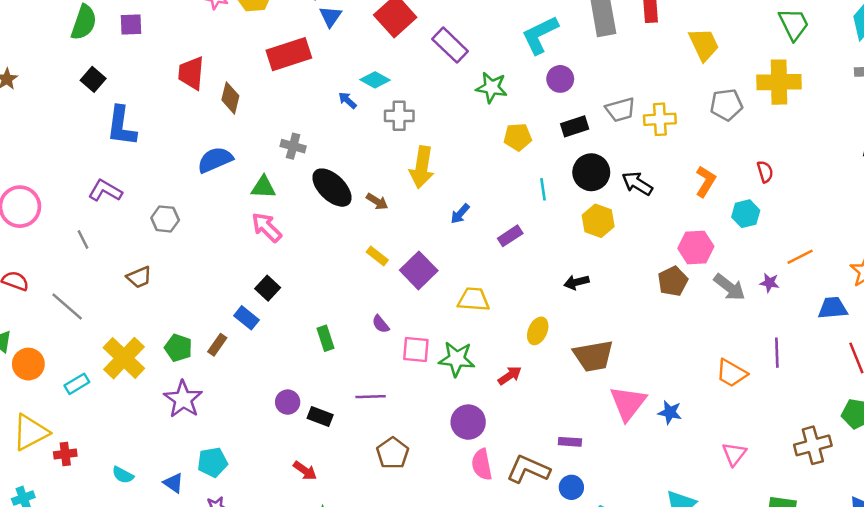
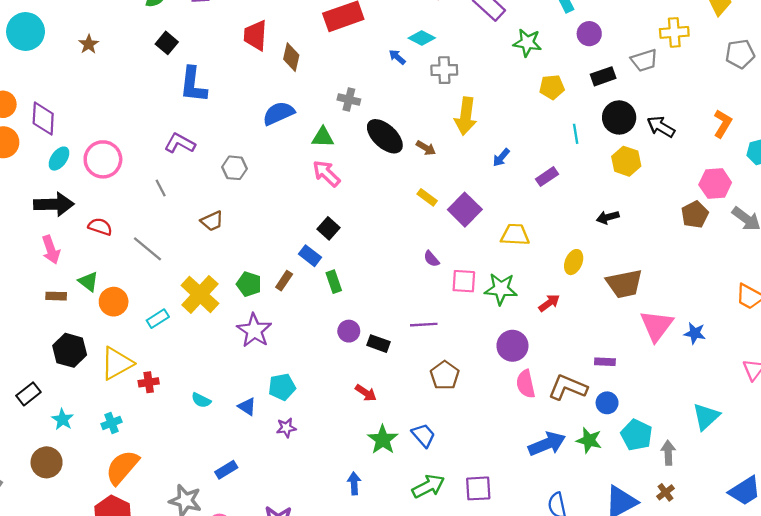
yellow cross: (660, 119) -> (674, 32), moved
green rectangle: (326, 338) -> (334, 282), moved

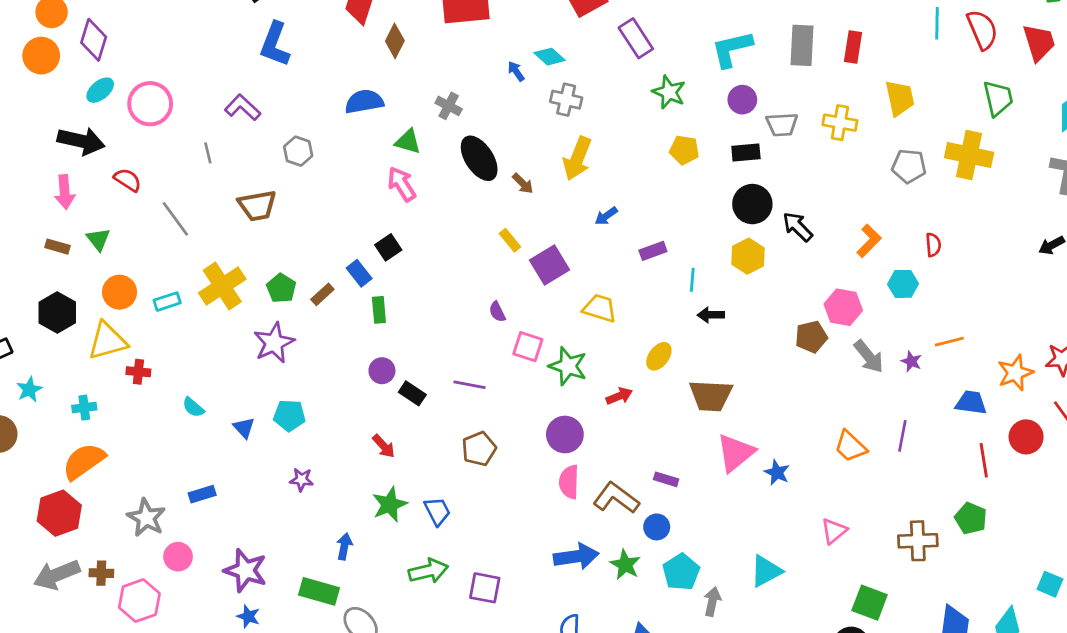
gray trapezoid: (644, 60) -> (782, 124), moved
cyan line: (576, 134) -> (692, 280), moved
brown trapezoid: (212, 221) -> (257, 206), size x1.4
orange circle: (114, 302) -> (120, 292), moved
purple star: (286, 428) -> (302, 480), moved

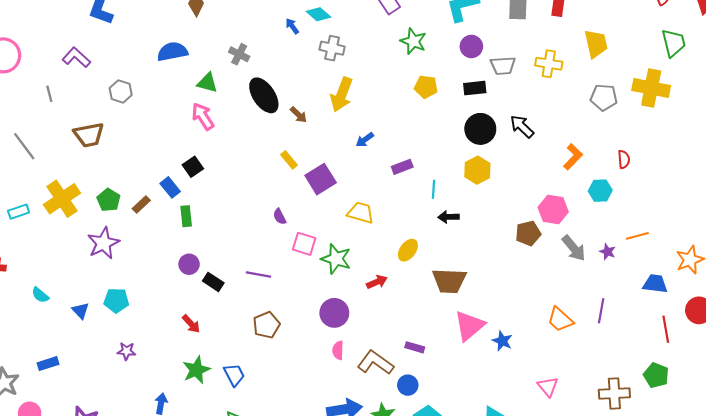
black arrow: (798, 227) -> (522, 127), moved
pink semicircle: (569, 482) -> (338, 350), size x0.7
pink triangle: (834, 531) -> (548, 387), turned -30

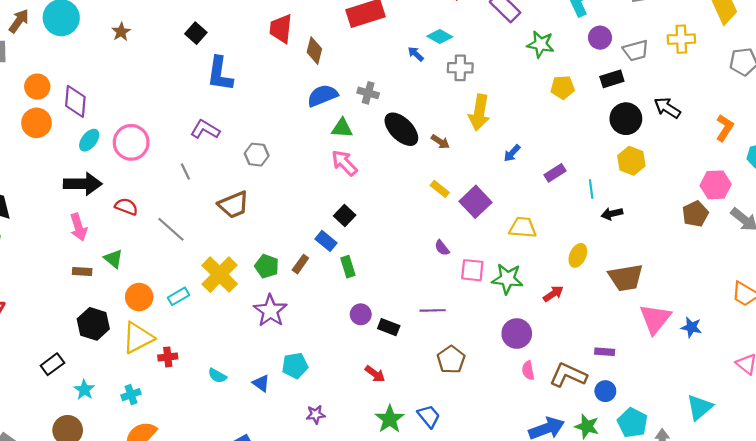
blue semicircle: (172, 52) -> (322, 96), moved

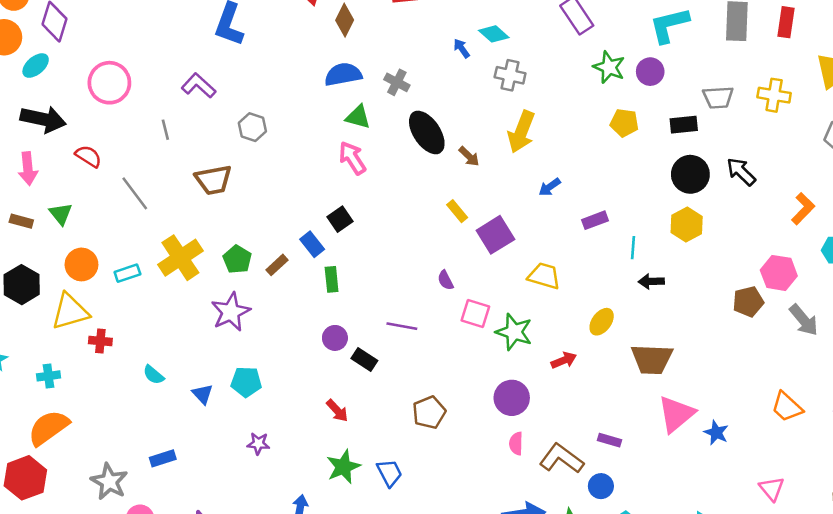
purple circle: (600, 38) -> (650, 72), moved
cyan ellipse: (89, 140) -> (36, 66), moved
purple line: (433, 310) -> (402, 326), moved

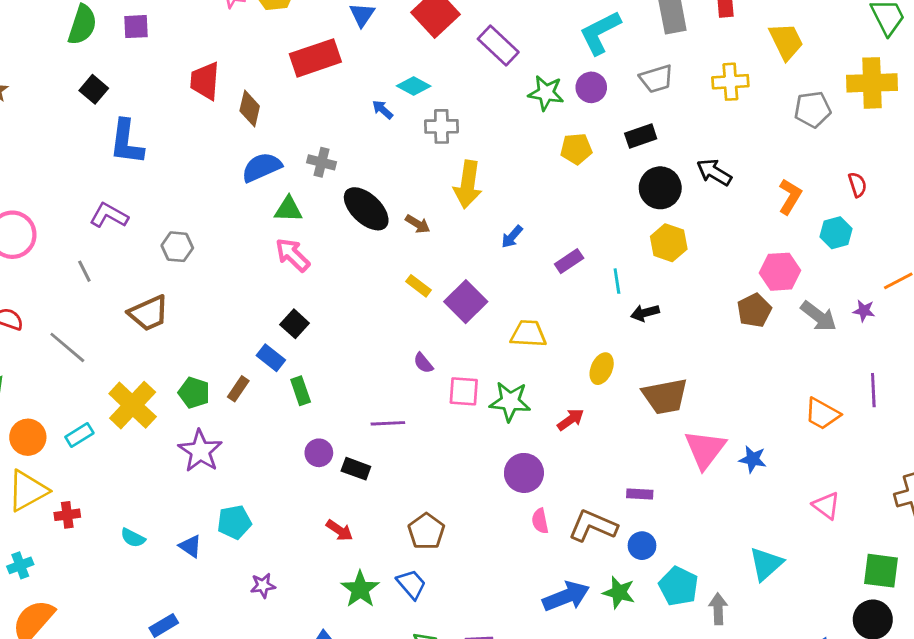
gray trapezoid: (718, 97) -> (656, 79), moved
brown pentagon: (429, 412) -> (426, 531), moved

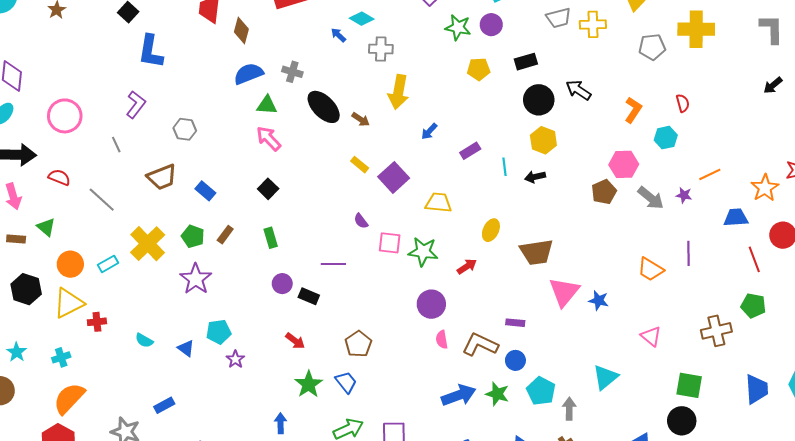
gray trapezoid: (656, 79) -> (559, 18), moved
purple L-shape: (109, 215) -> (136, 105), turned 96
black arrow: (645, 313) -> (535, 177), moved
blue rectangle: (271, 358) -> (205, 191), moved
purple star: (263, 586) -> (235, 359), moved, turned -30

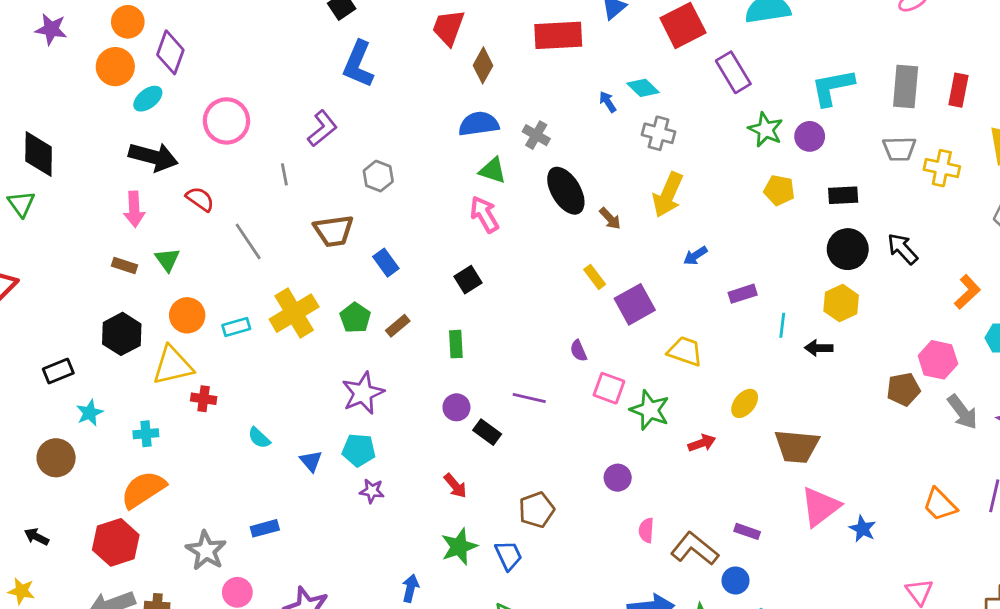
purple star: (196, 279) -> (363, 393), moved
purple circle: (431, 304) -> (618, 478), moved, size x0.7
purple star: (235, 359) -> (372, 491), turned 30

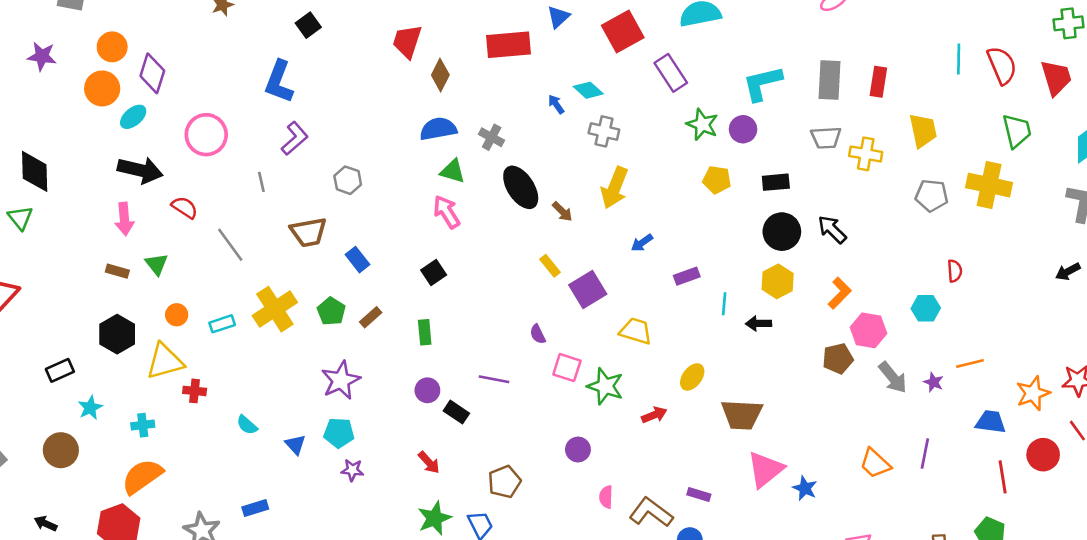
blue L-shape: (358, 64) -> (279, 82), moved
orange L-shape: (967, 292) -> (840, 293), moved
orange circle: (187, 315) -> (177, 315), size x0.7

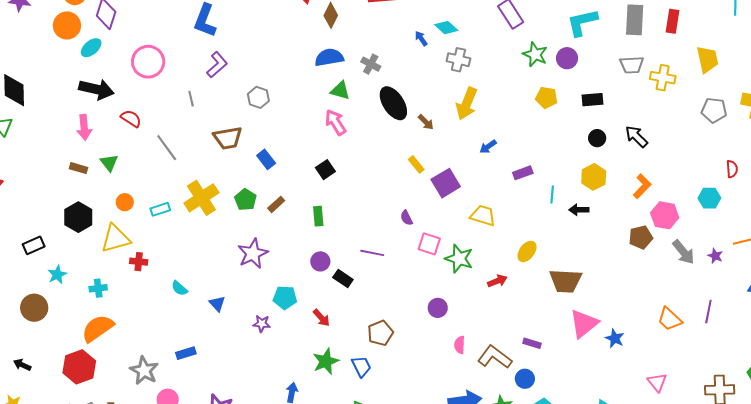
black circle: (782, 232) -> (597, 138), size x0.6
cyan pentagon: (339, 433) -> (285, 298), moved

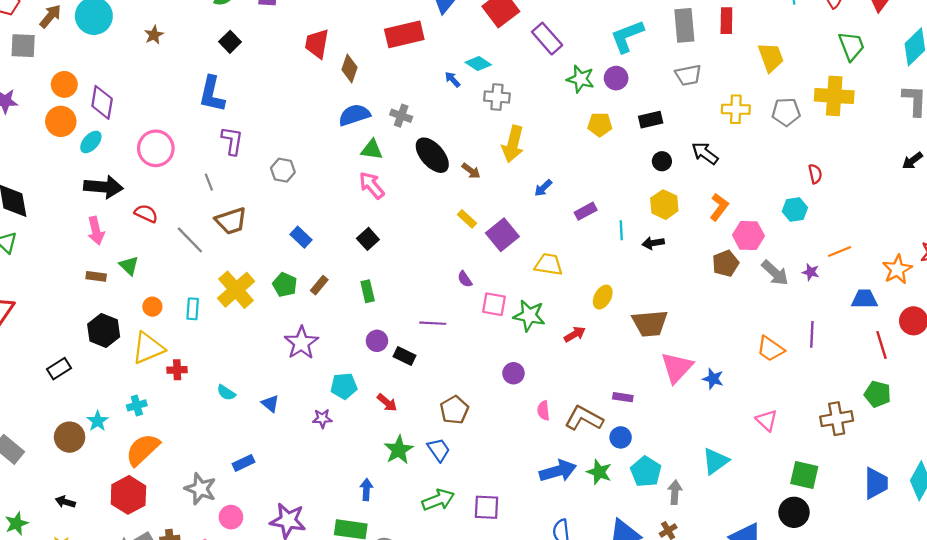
purple L-shape: (217, 65) -> (232, 141), turned -32
yellow cross: (663, 78) -> (736, 109), moved
brown trapezoid: (228, 138) -> (231, 221), moved
cyan rectangle: (160, 209) -> (193, 309), turned -60
cyan star: (57, 275) -> (98, 421), moved

